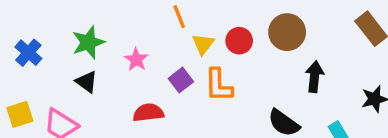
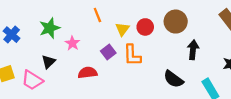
orange line: (179, 17) -> (97, 15), moved
pink star: (136, 60) -> (72, 43), moved
black triangle: (87, 82) -> (48, 62), moved, turned 40

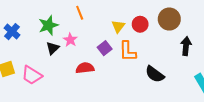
orange line: (97, 15) -> (80, 13), moved
black triangle: (48, 62) -> (53, 48), moved
black semicircle: (173, 79) -> (155, 74), moved

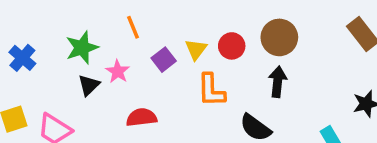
black arrow: (186, 46) -> (278, 82), moved
purple square: (105, 48) -> (164, 60), moved

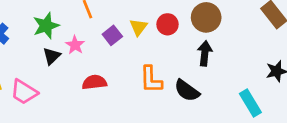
orange L-shape: (211, 90) -> (151, 80), moved

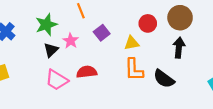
yellow triangle: (139, 27) -> (132, 43), moved, turned 42
pink trapezoid: (24, 92) -> (57, 80), moved

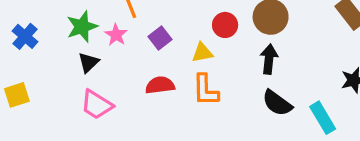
pink star: (71, 41) -> (116, 35), moved
red semicircle: (87, 72) -> (160, 85), moved
black semicircle: (164, 79) -> (277, 103), moved

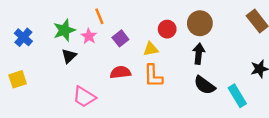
pink trapezoid: (97, 105) -> (84, 97), moved

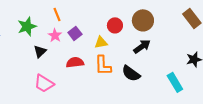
pink star: (89, 36) -> (55, 35), moved
black arrow: (199, 54) -> (142, 46), turned 48
black triangle: (69, 56) -> (40, 51), moved
black semicircle: (205, 85) -> (131, 73), moved

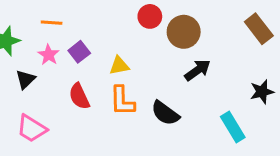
orange line: (57, 14) -> (52, 23), turned -64
red circle: (115, 25) -> (150, 16), moved
black arrow: (142, 46) -> (197, 70), moved
red semicircle: (75, 62) -> (79, 96), turned -108

